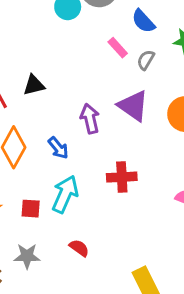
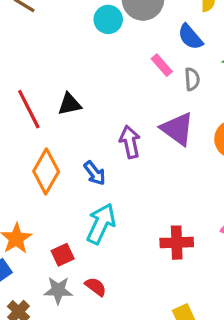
gray semicircle: (146, 60) -> (192, 79), turned 144
red cross: (122, 177) -> (177, 243), moved
red square: (31, 209) -> (63, 255), moved, turned -30
red semicircle: (79, 248) -> (96, 287), moved

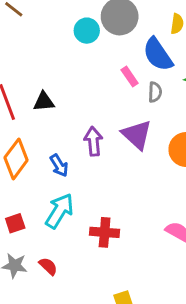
blue semicircle: (190, 37) -> (158, 54), size x1.4
red cross: (177, 243) -> (105, 232), moved
red square: (63, 255) -> (15, 223), moved

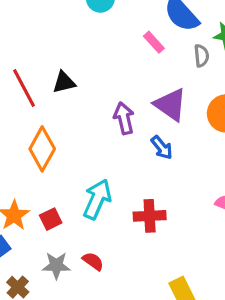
gray semicircle: (155, 92) -> (201, 56), moved
blue arrow: (59, 165) -> (162, 148), moved

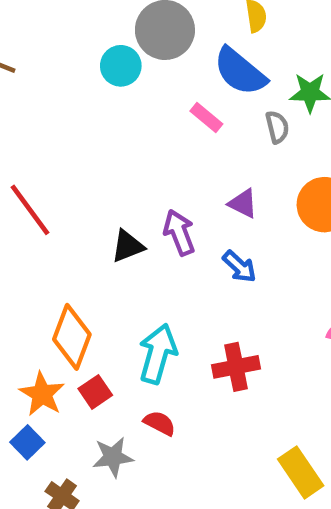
black triangle: (64, 82) -> (128, 246), moved
purple triangle: (170, 105) -> (243, 203), size x0.6
orange diamond: (42, 149) -> (72, 337), moved
red semicircle: (93, 261) -> (160, 423), moved

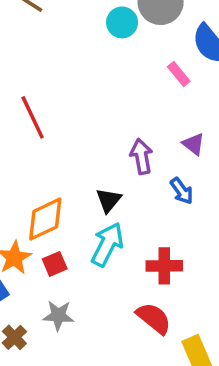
black triangle: (128, 246) -> (108, 200), moved, turned -40
orange diamond: (72, 337) -> (45, 219), turned 33
red semicircle: (160, 423) -> (154, 318), moved, size x1.5

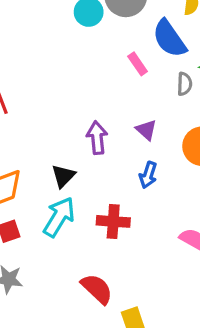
blue arrow: (182, 191) -> (148, 175), moved, turned 50
red cross: (164, 266) -> (113, 221), moved

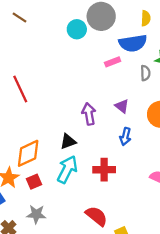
blue semicircle: (169, 39) -> (133, 43), turned -60
pink rectangle: (138, 64) -> (113, 62), turned -72
black triangle: (63, 176) -> (68, 142), turned 30

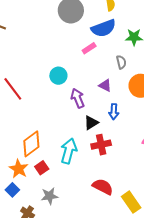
cyan circle: (77, 29) -> (58, 76), moved
gray semicircle: (145, 73) -> (121, 62), moved
black triangle: (68, 142) -> (91, 123), moved

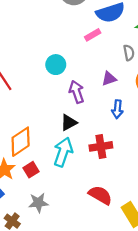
purple triangle: (105, 85) -> (109, 79), turned -48
black triangle: (91, 123) -> (69, 123), moved

